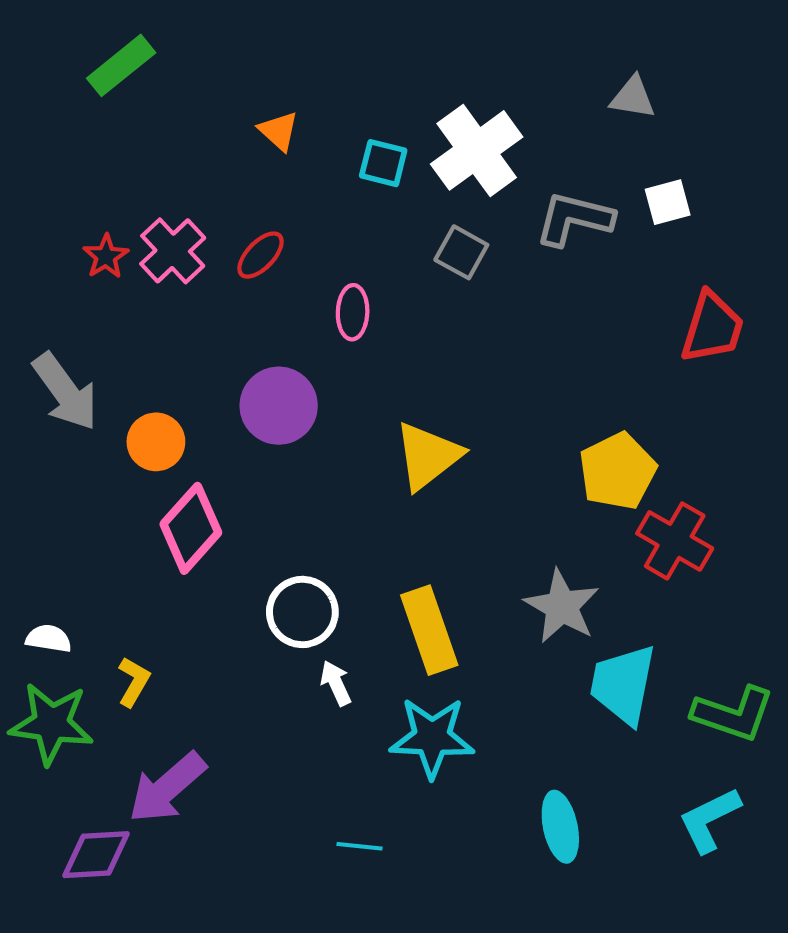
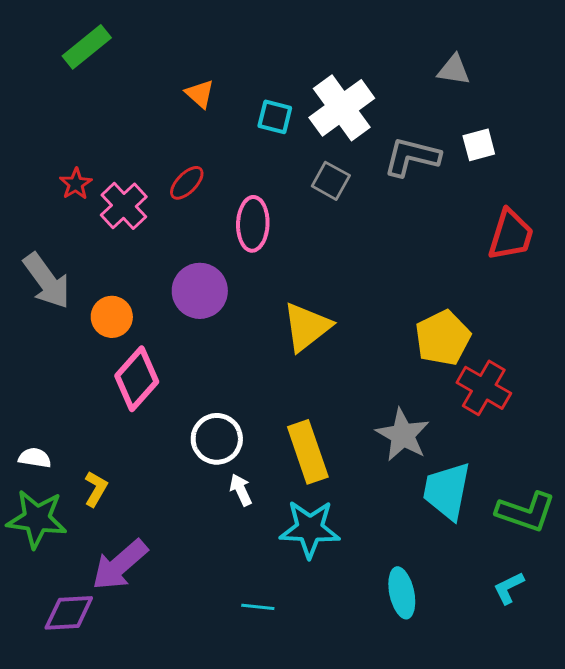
pink cross: (173, 251) -> (124, 206), moved
pink ellipse: (353, 312) -> (253, 224), size x1.4
cyan L-shape: (710, 820) -> (509, 588), size x0.7

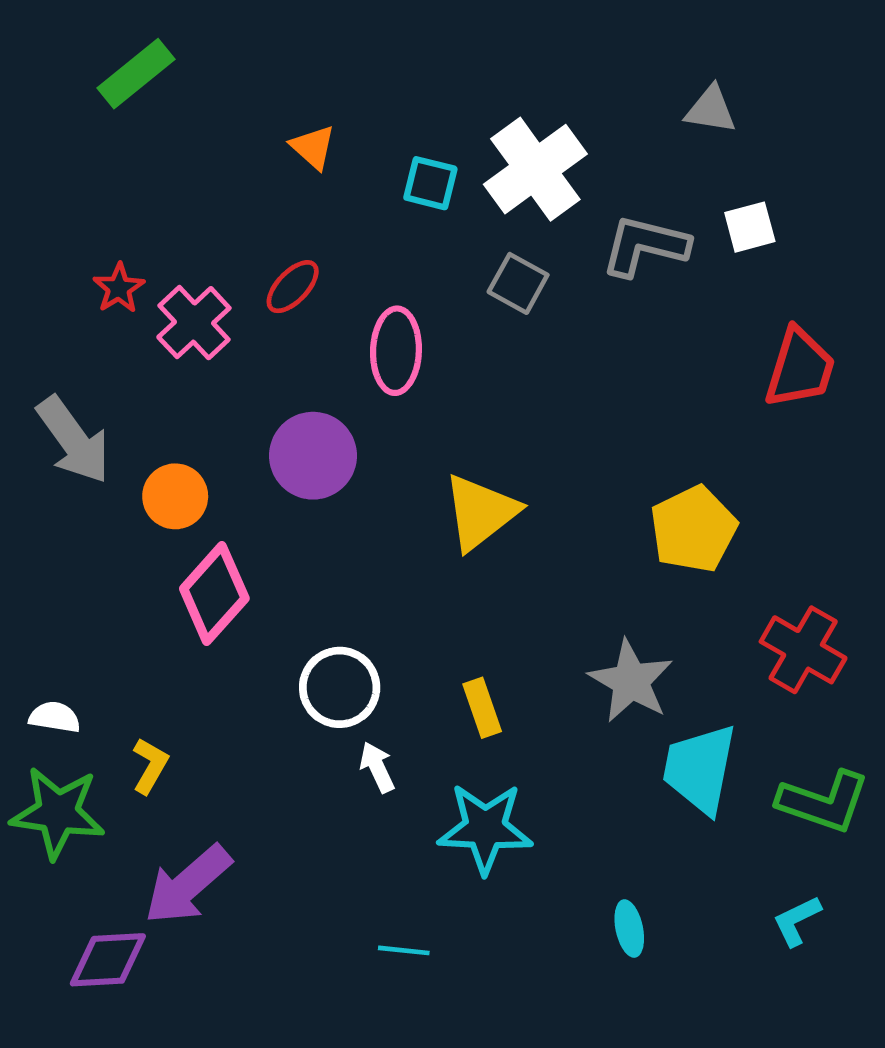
red cross: (484, 388) -> (803, 650), moved
yellow rectangle: (308, 452) -> (482, 708), size x0.6
cyan ellipse: (402, 593) -> (629, 929), size x0.7

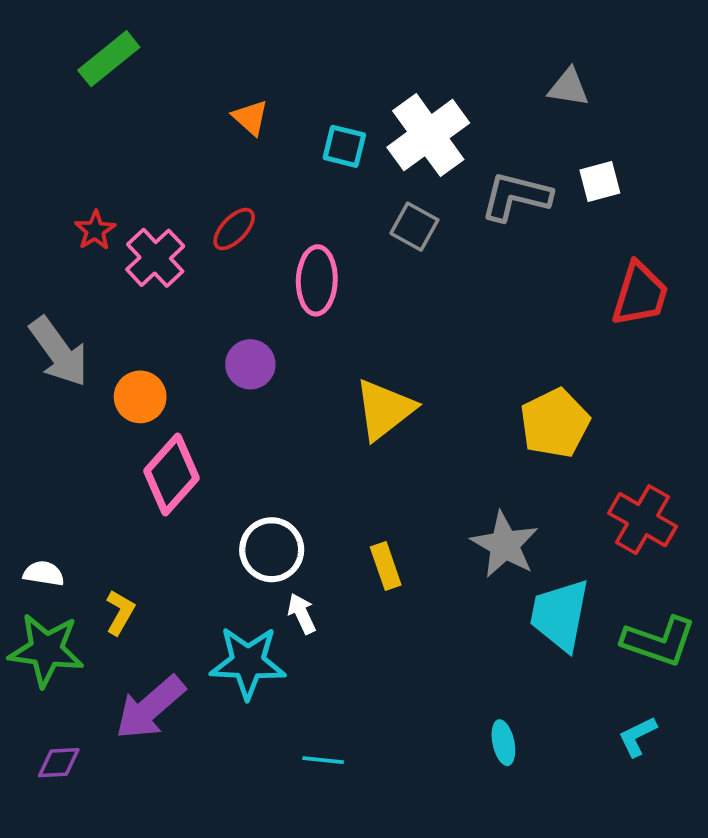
purple circle: (313, 456) -> (250, 364), size x0.7
cyan star: (485, 828) -> (248, 662), moved
purple diamond: (108, 960) -> (59, 763), moved, size x0.7

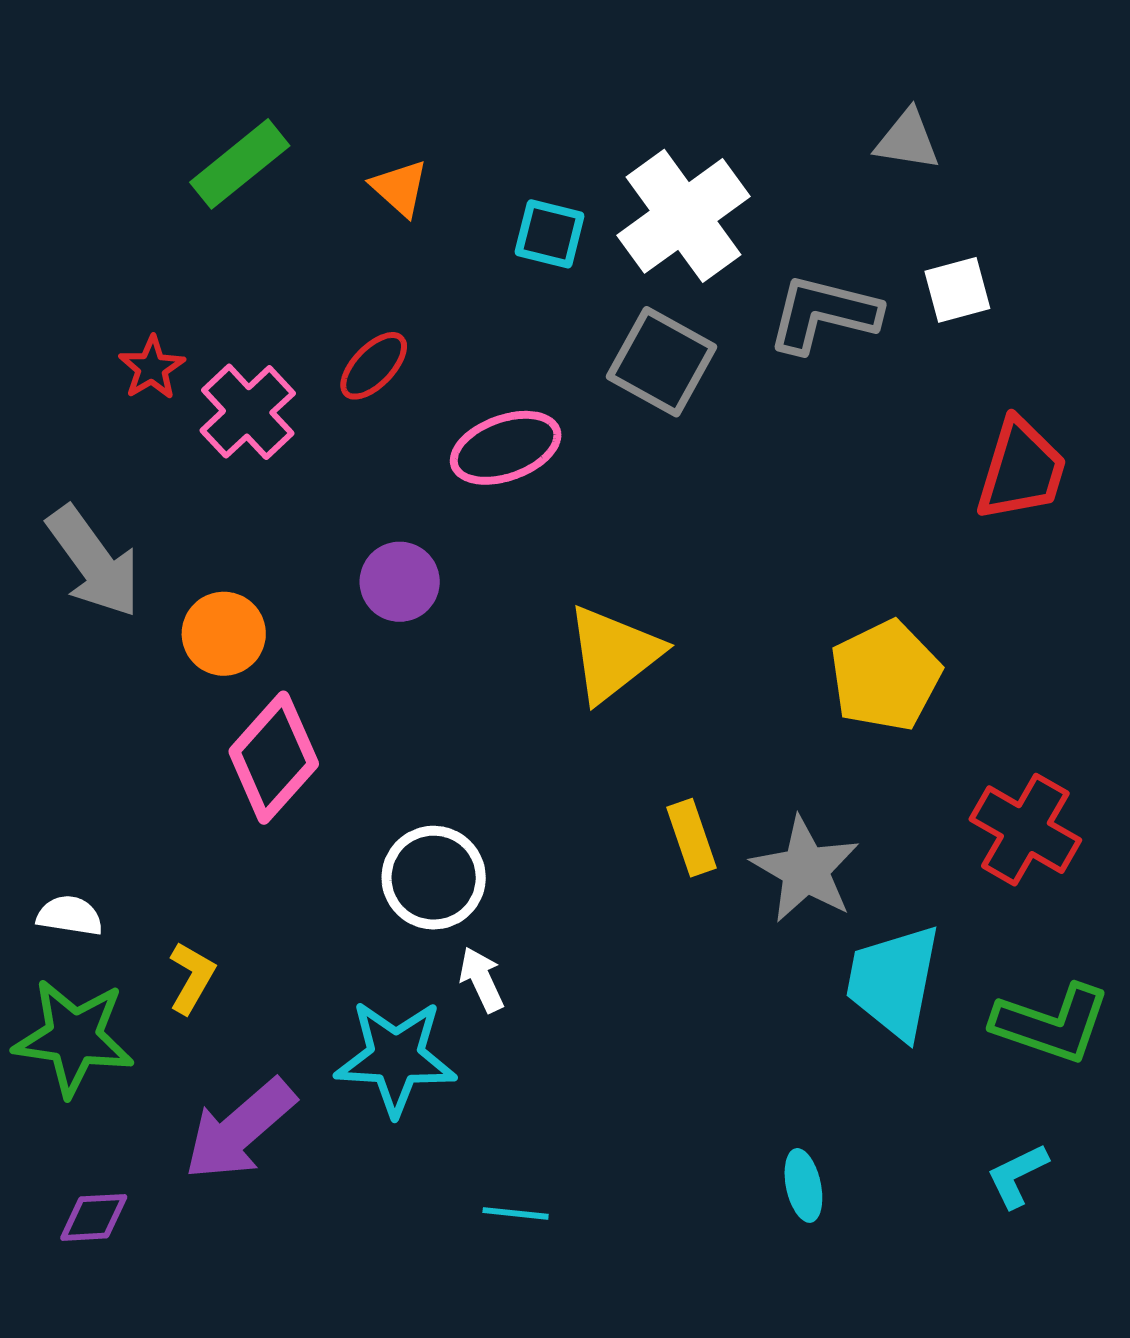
green rectangle: (109, 59) -> (240, 164), moved
gray square: (414, 227) -> (662, 362), size x1.4
pink ellipse: (317, 280) -> (506, 448), turned 68
yellow rectangle: (386, 566) -> (692, 838), moved

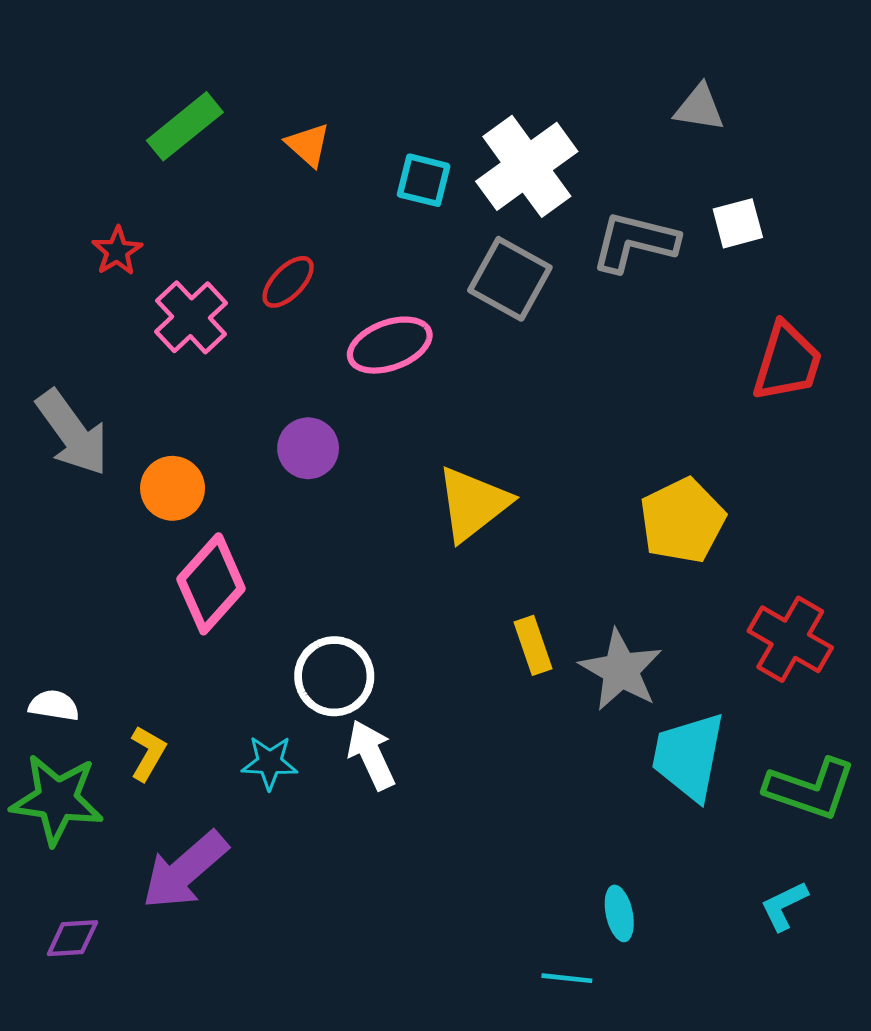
red star: (152, 368) -> (117, 251), moved
white arrow: (482, 980) -> (371, 755), size x1.4
cyan star: (396, 1058) -> (270, 763), moved, size x0.6
cyan line: (516, 1213) -> (567, 978), moved

